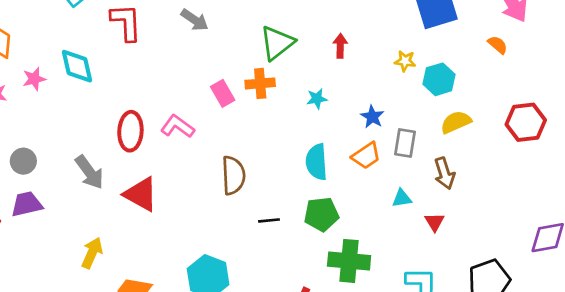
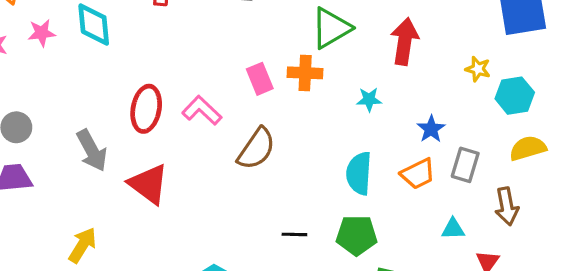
red arrow: (340, 46) -> (405, 41), size x1.6
brown semicircle: (233, 175) -> (256, 149), moved, turned 30

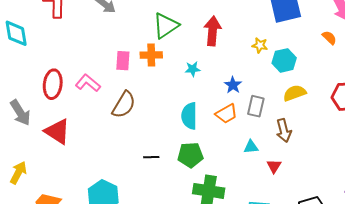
pink rectangle: (260, 79) -> (123, 61), turned 30

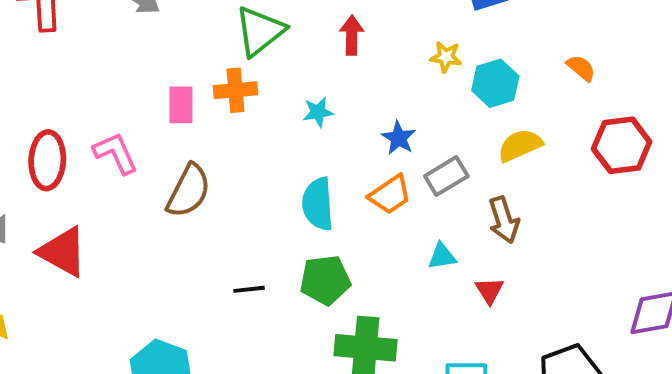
red arrow: (212, 31) -> (352, 35), size x0.7
orange semicircle: (329, 38) -> (581, 68), moved
pink L-shape: (88, 83) -> (116, 153), turned 30
gray rectangle: (256, 106) -> (446, 176), turned 50

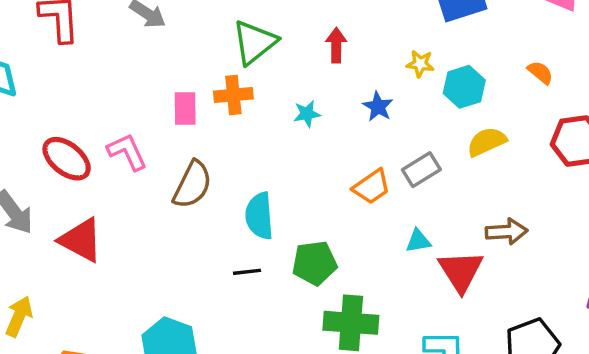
blue star: (399, 138) -> (378, 107), moved
red ellipse: (47, 160) -> (67, 159), turned -54
cyan semicircle: (318, 204) -> (259, 216), moved
brown arrow: (504, 220) -> (507, 232), moved, turned -75
red triangle: (490, 291) -> (461, 271), size x1.8

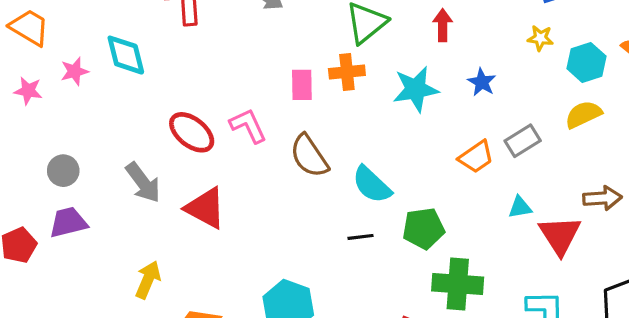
yellow star: (420, 64) -> (540, 38), moved
cyan hexagon: (464, 87) -> (587, 62), moved
cyan star: (307, 114) -> (416, 89), size x1.8
brown semicircle: (192, 185) -> (309, 156), turned 120
cyan semicircle: (259, 216) -> (372, 185), turned -42

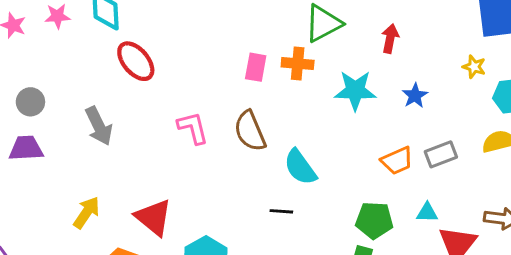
pink L-shape: (248, 126) -> (193, 128), moved
red ellipse: (192, 132) -> (136, 61), moved
red triangle: (206, 208) -> (154, 217), moved
green pentagon: (423, 228) -> (374, 220), moved

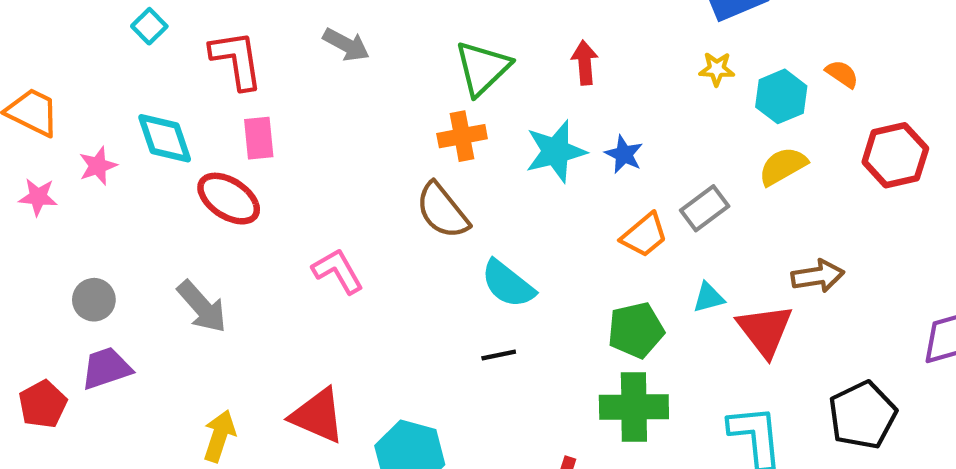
pink rectangle: (256, 67) -> (259, 138), moved
blue star: (415, 96) -> (624, 154), moved
brown semicircle: (250, 131) -> (442, 211), moved

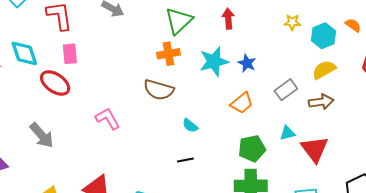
brown semicircle: (442, 211) -> (159, 90), turned -36
orange trapezoid: (644, 235) -> (242, 103), moved
brown arrow: (818, 276) -> (321, 102), moved
cyan semicircle: (508, 284) -> (190, 126), size x0.6

